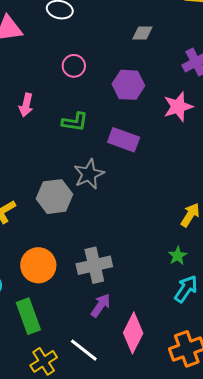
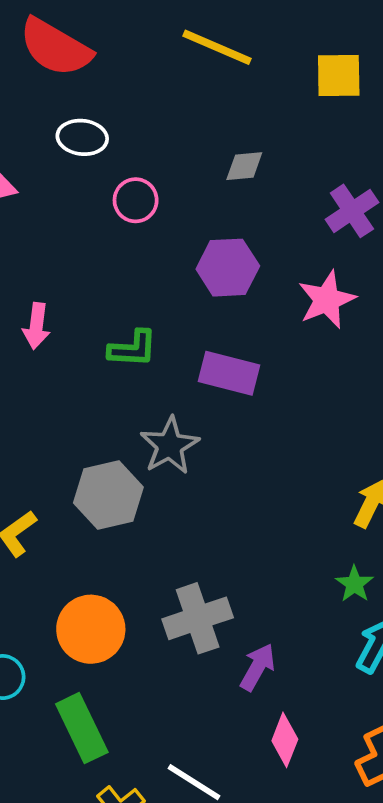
pink circle: (74, 66) -> (136, 200), moved
purple arrow: (101, 305) -> (258, 667), moved
pink diamond: (133, 333) -> (285, 740), size x0.7

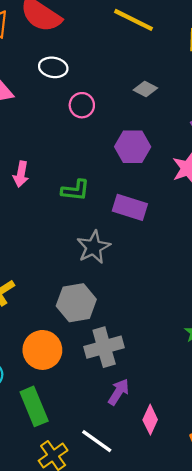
gray diamond: (244, 166) -> (145, 89), turned 30
gray hexagon: (108, 495) -> (76, 303), moved
purple arrow: (258, 667) -> (119, 392), moved

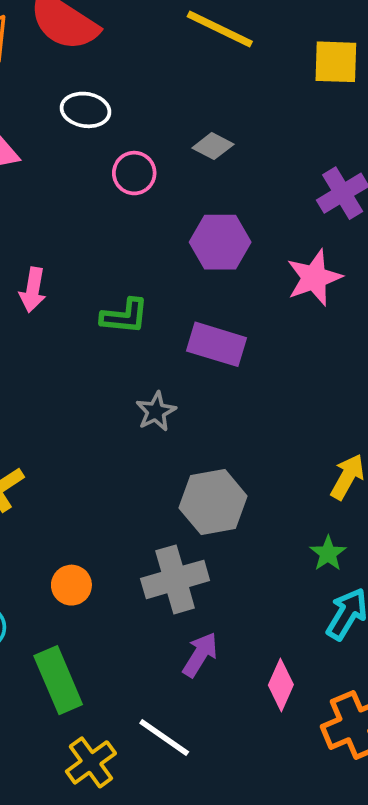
gray diamond: (145, 89) -> (213, 146), moved
gray star: (94, 247) -> (156, 411), size x0.7
gray hexagon: (76, 303) -> (213, 502), moved
orange circle: (42, 350) -> (71, 585), size x0.6
pink diamond: (150, 420) -> (281, 685), moved

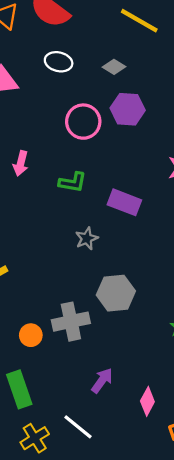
gray diamond: (213, 146) -> (114, 67), moved
pink circle: (134, 173) -> (83, 122), moved, size x1.4
purple hexagon: (220, 242) -> (128, 109), moved
gray cross: (175, 579) -> (71, 322), moved

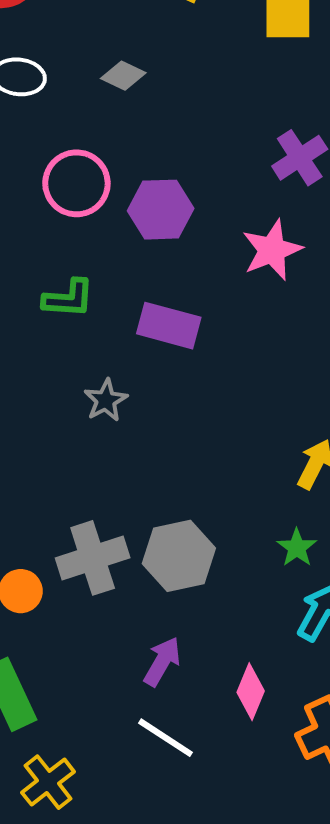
purple hexagon: (128, 109) -> (161, 210), moved
gray hexagon: (116, 293) -> (179, 556), moved
white line: (78, 427) -> (165, 738), moved

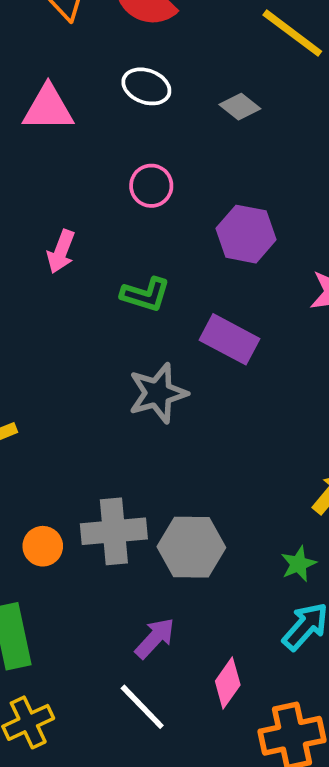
pink circle: (76, 183) -> (151, 186), moved, size x0.7
gray star: (106, 400) -> (158, 393), size x1.5

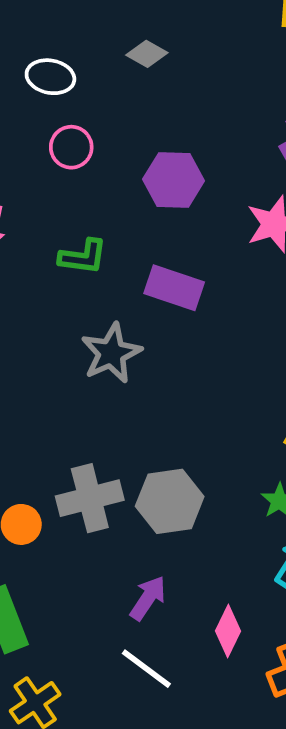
white ellipse: (146, 86) -> (50, 77), moved

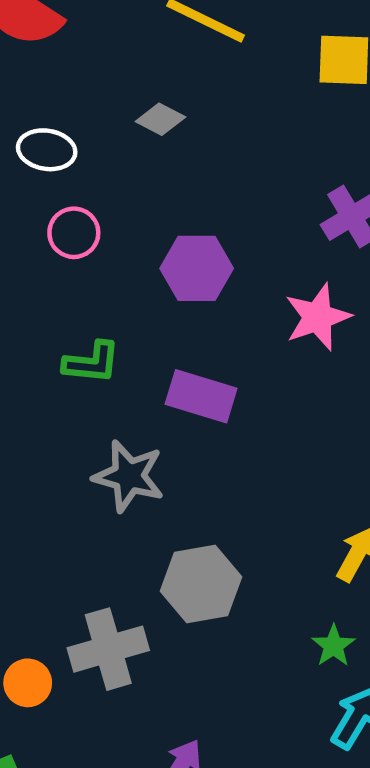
gray star: (111, 353) -> (129, 476), turned -30
gray hexagon: (170, 501) -> (201, 584), moved

